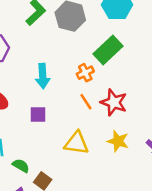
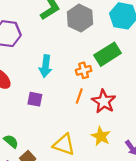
orange line: (86, 102) -> (79, 96), turned 42
yellow triangle: (76, 143) -> (64, 145), moved

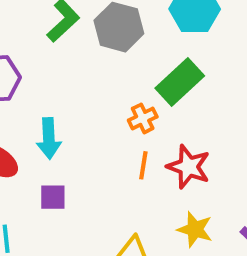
cyan arrow: (46, 66) -> (49, 138), moved
purple square: (35, 99) -> (53, 197), moved

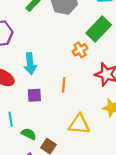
orange line: (143, 165) -> (64, 85), moved

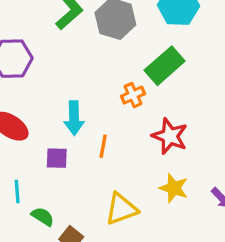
cyan arrow: (30, 64) -> (74, 118), moved
yellow triangle: (79, 124) -> (121, 209), turned -30

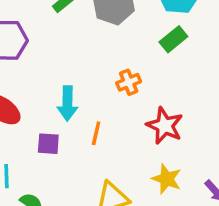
green rectangle: (165, 66) -> (173, 39), moved, size x0.7

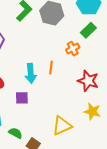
orange cross: (129, 82) -> (73, 49), moved
orange line: (96, 133) -> (51, 68), moved

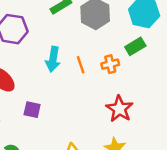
orange line: (51, 68) -> (81, 65), moved, turned -40
cyan arrow: (31, 73) -> (53, 59), moved

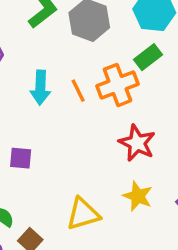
orange cross: (110, 64) -> (117, 85), size x1.6

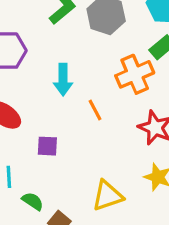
orange line: (78, 91) -> (95, 110), moved

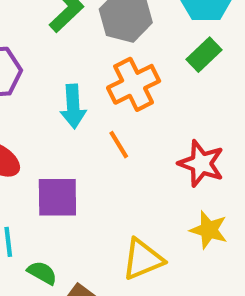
orange cross: (135, 74) -> (134, 84), moved
purple square: (47, 146) -> (57, 197), size x1.5

